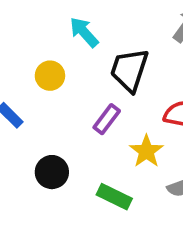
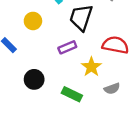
purple rectangle: (107, 119) -> (67, 47), turned 30

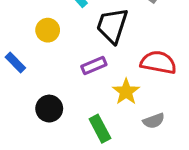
green rectangle: (72, 94) -> (100, 129), turned 36

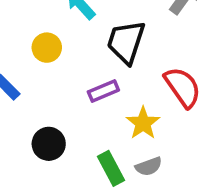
red semicircle: (158, 62) -> (183, 87), turned 44
gray semicircle: (154, 121) -> (149, 166), moved

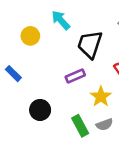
yellow circle: (47, 48) -> (30, 36), moved

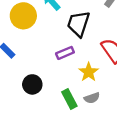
yellow circle: (30, 36) -> (23, 16), size x1.5

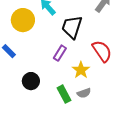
purple rectangle: (65, 53) -> (60, 53), turned -35

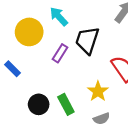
purple rectangle: (60, 53) -> (60, 53), moved
green rectangle: (64, 94) -> (66, 104), moved

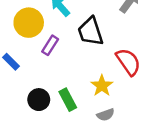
black trapezoid: (87, 40) -> (90, 31), turned -36
purple rectangle: (60, 53) -> (50, 45), moved

